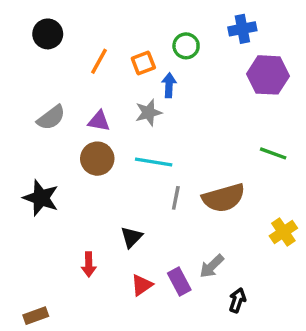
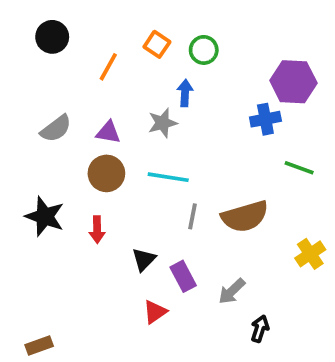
blue cross: (242, 29) -> (265, 119), moved
orange square: (143, 63) -> (157, 44), moved, turned -35
red arrow: (89, 264) -> (97, 230), moved
purple rectangle: (179, 282) -> (183, 276), moved

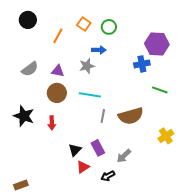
blue arrow: (185, 93) -> (99, 50), turned 88
black triangle: (144, 259) -> (75, 150), moved
black arrow: (260, 329) -> (108, 176), moved, turned -136

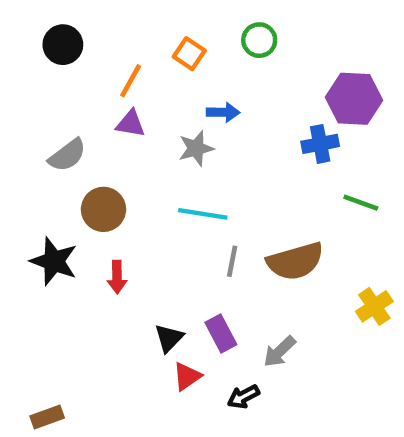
green circle: (109, 27) -> (259, 40), moved
purple triangle: (58, 71) -> (131, 124), moved
brown circle: (57, 93) -> (103, 209), moved

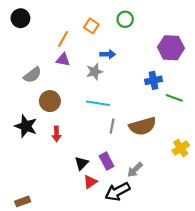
black circle: (63, 45) -> (20, 18), moved
blue cross: (320, 144) -> (153, 80), moved
black arrow: (243, 397) -> (118, 192), size x1.6

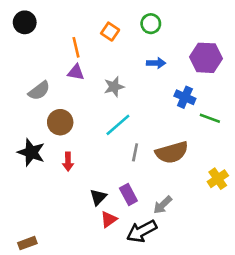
orange line: (63, 39) -> (76, 47), turned -42
blue arrow: (108, 54) -> (156, 63), moved
blue cross: (153, 80) -> (185, 97), turned 35
cyan line: (98, 103) -> (118, 125), turned -50

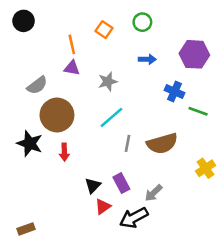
brown circle: (60, 122) -> (57, 115), size x1.4

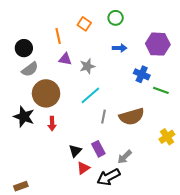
black circle: (24, 21) -> (24, 48), moved
purple triangle: (72, 68) -> (65, 59), moved

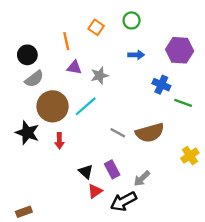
cyan line: (90, 95) -> (86, 106), moved
gray line: (103, 117) -> (118, 133), turned -72
black triangle: (75, 151) -> (86, 172), turned -32

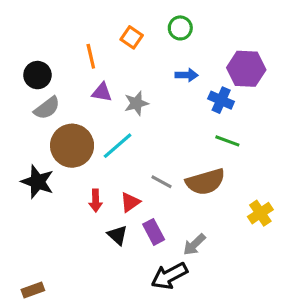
blue cross: (161, 85) -> (221, 100), moved
green line: (183, 103) -> (227, 141), moved
red arrow: (59, 141) -> (96, 201), moved
red triangle: (95, 191) -> (130, 202), moved

